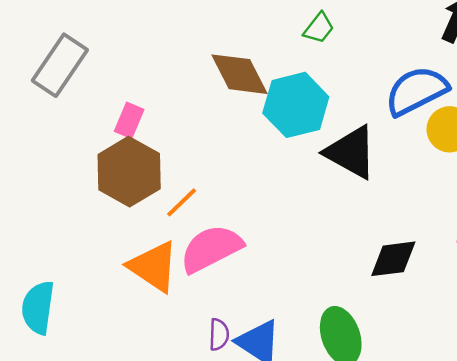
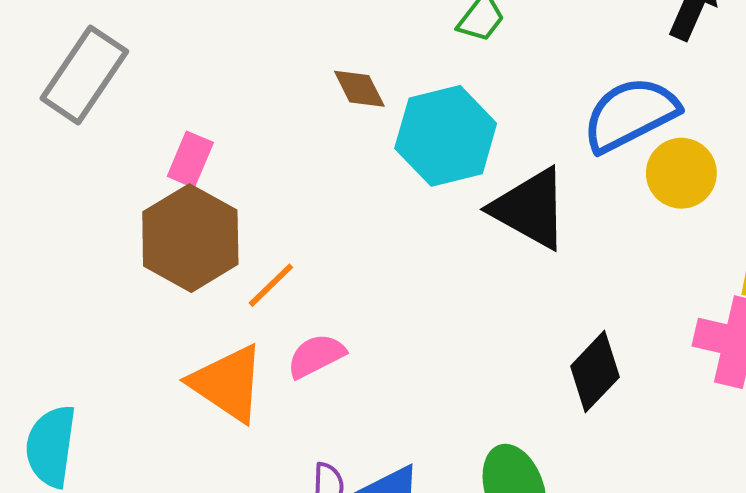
brown diamond: (239, 74) -> (359, 89), size x0.6
pink semicircle: (211, 249) -> (316, 356), size x0.6
black diamond: (393, 259) -> (595, 372), turned -39

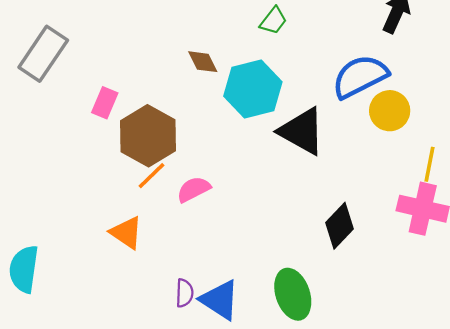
brown hexagon: (190, 238) -> (148, 136), moved
pink semicircle: (316, 356) -> (194, 189), moved
orange triangle: (228, 383) -> (126, 233), size x0.7

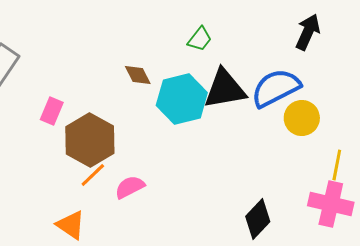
black triangle: (302, 131) -> (225, 89), moved, turned -39

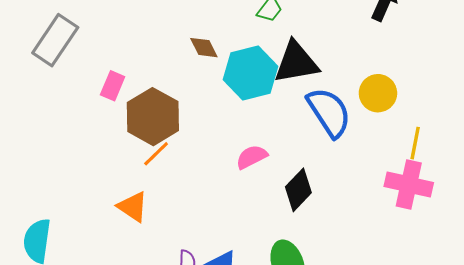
blue semicircle: (276, 88) -> (329, 112), moved, turned 84
pink semicircle: (130, 187) -> (252, 157), moved
black diamond: (258, 219) -> (298, 190), moved

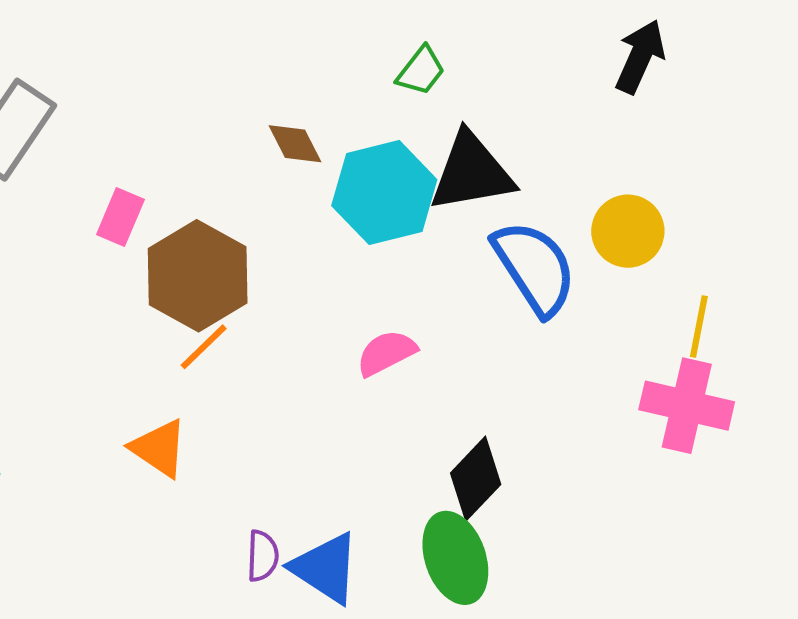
black diamond: (298, 190) -> (476, 479), moved

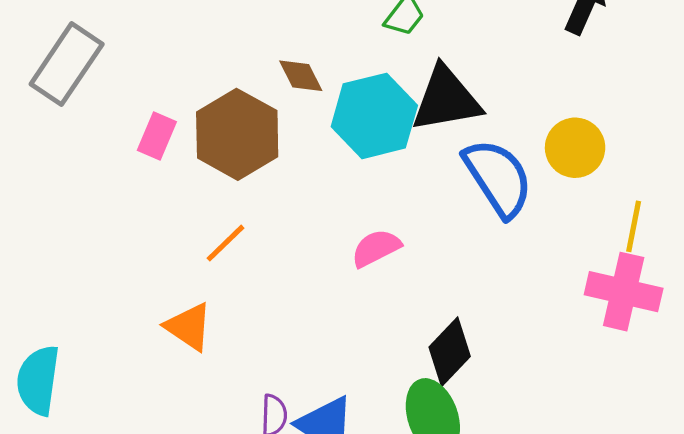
brown hexagon: (198, 276) -> (237, 134), moved

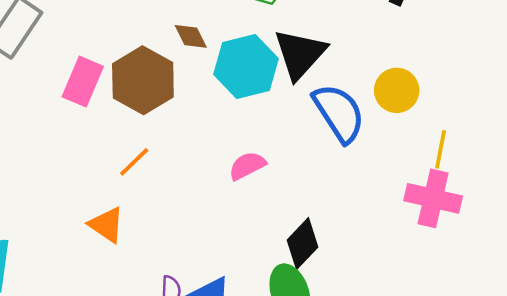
black triangle: (446, 99) -> (300, 54), turned -38
pink rectangle: (157, 136) -> (83, 82), size x1.4

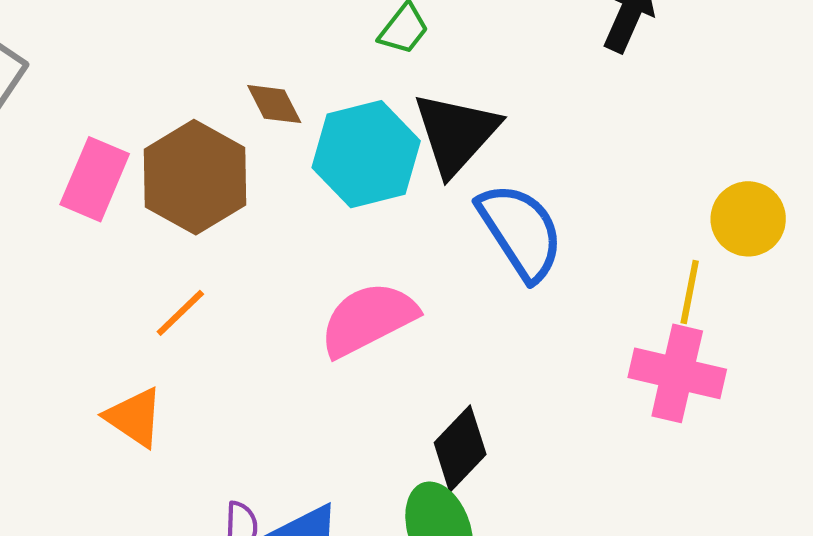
yellow circle: (397, 90) -> (748, 219), moved
pink semicircle: (247, 166) -> (368, 319), size x1.6

